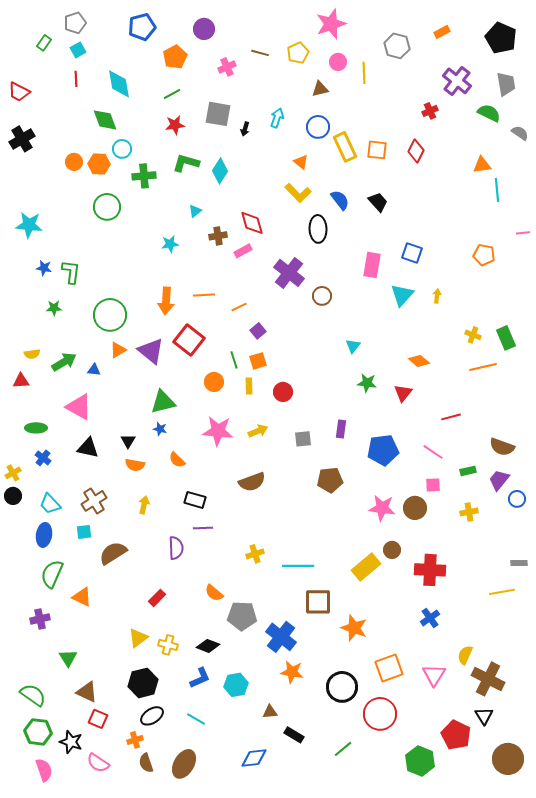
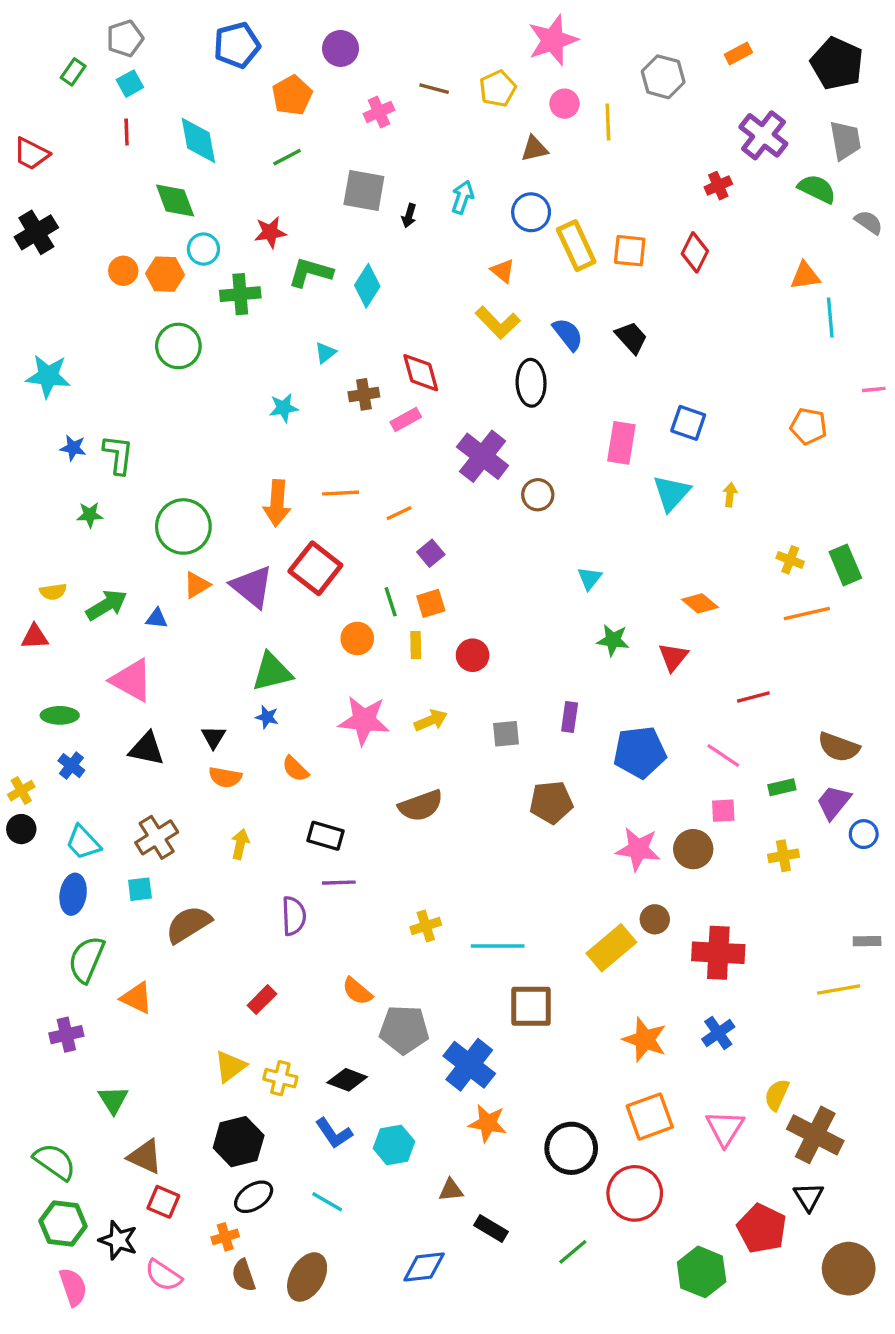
red star: (175, 125) -> (270, 232), moved
orange star: (354, 628) -> (645, 1040), moved
blue L-shape: (200, 678) -> (334, 1133), turned 80

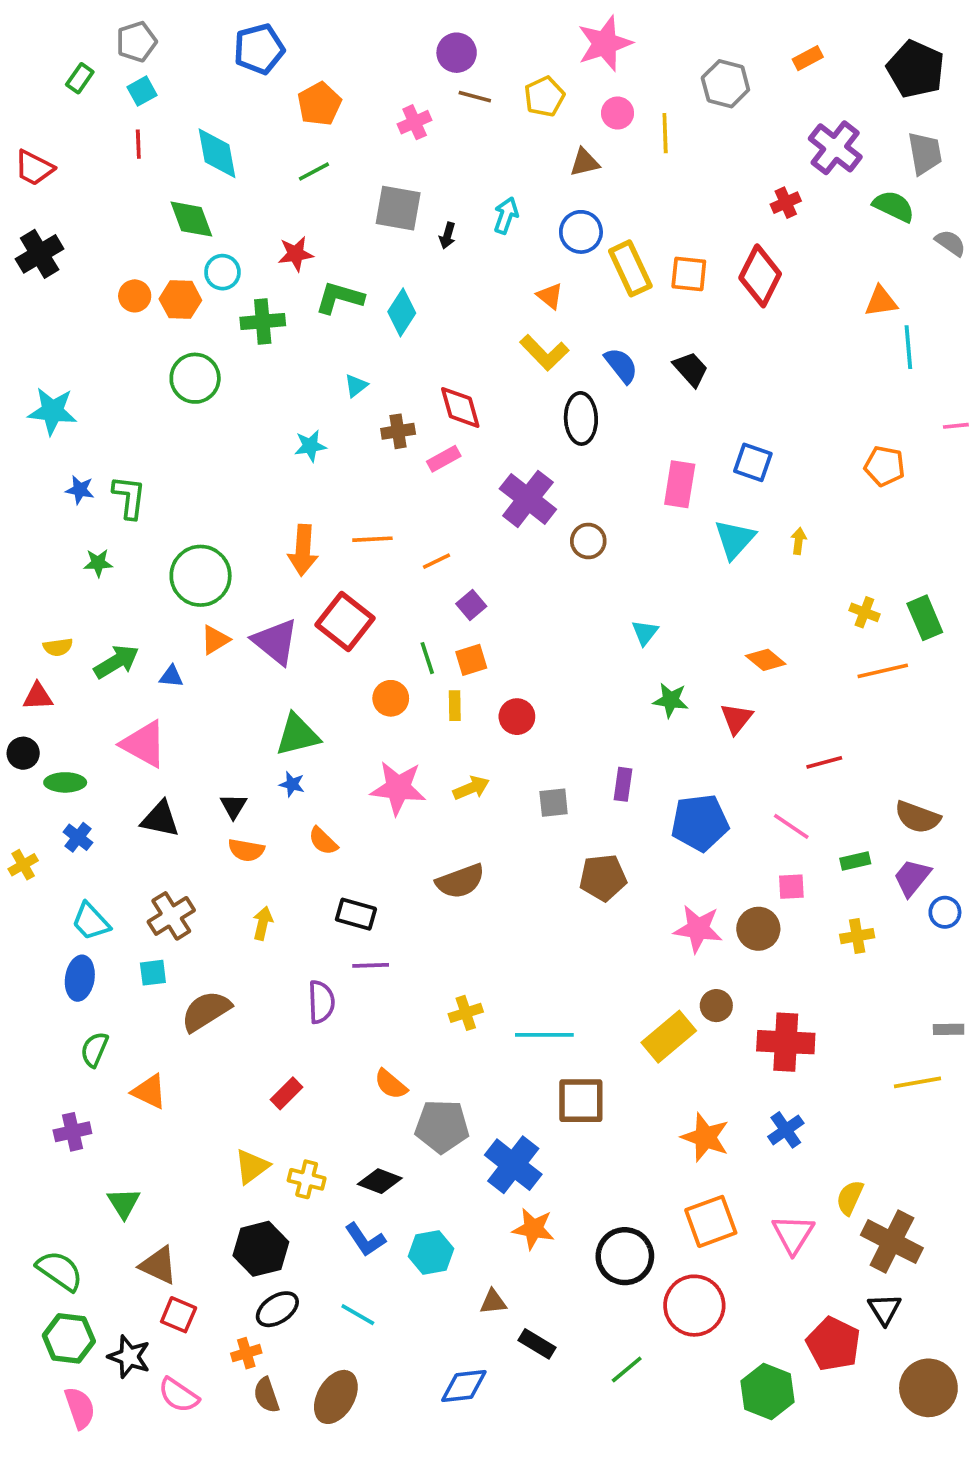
purple circle: (341, 48) -> (457, 53), moved
red diamond: (695, 252) -> (760, 276), size x1.4
black circle: (21, 829) -> (23, 753), moved
green semicircle: (86, 959) -> (94, 1049), size x0.7

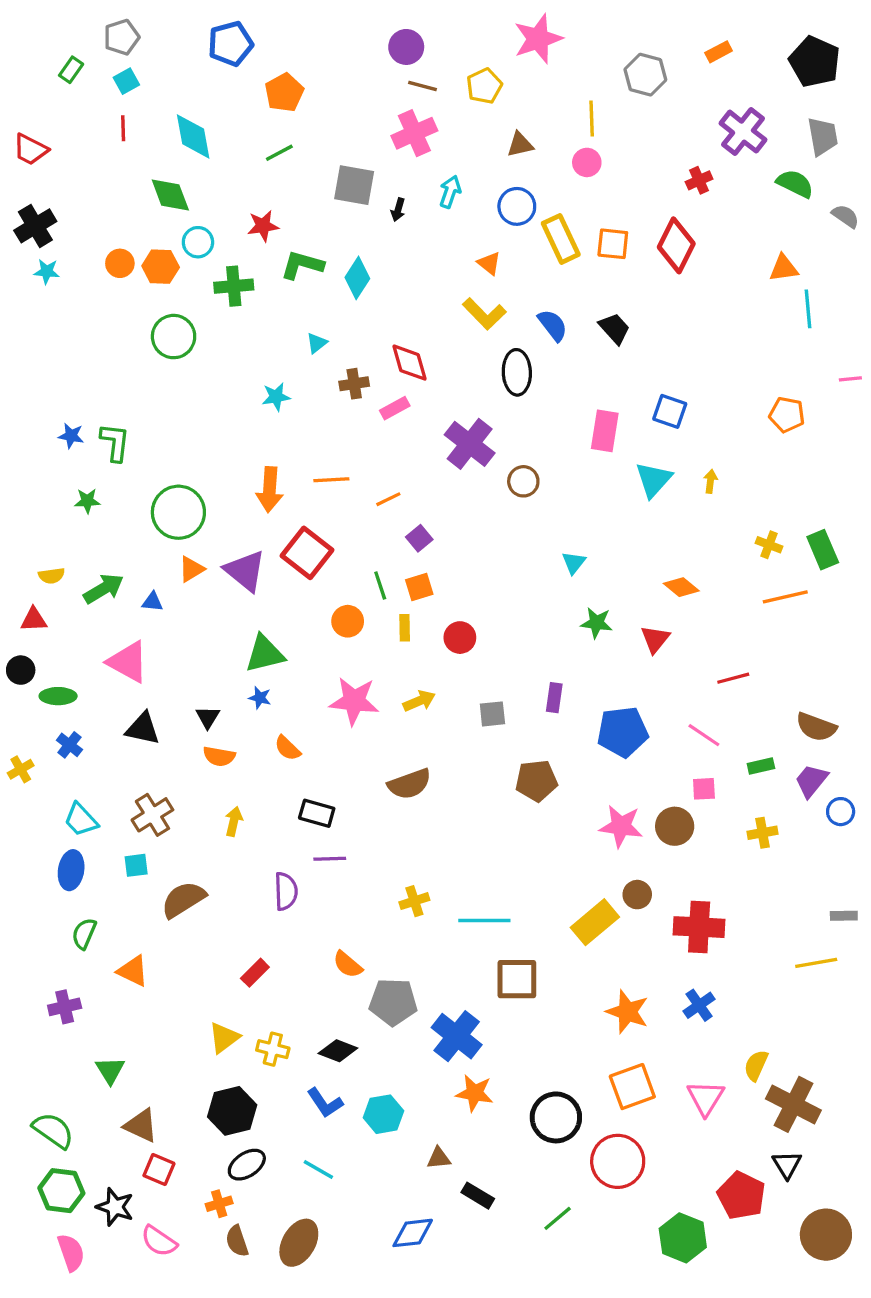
pink circle: (618, 113) -> (587, 162), moved
pink cross: (415, 122) -> (414, 133), moved, size x1.5
cyan star: (52, 411) -> (47, 271), moved, size x0.6

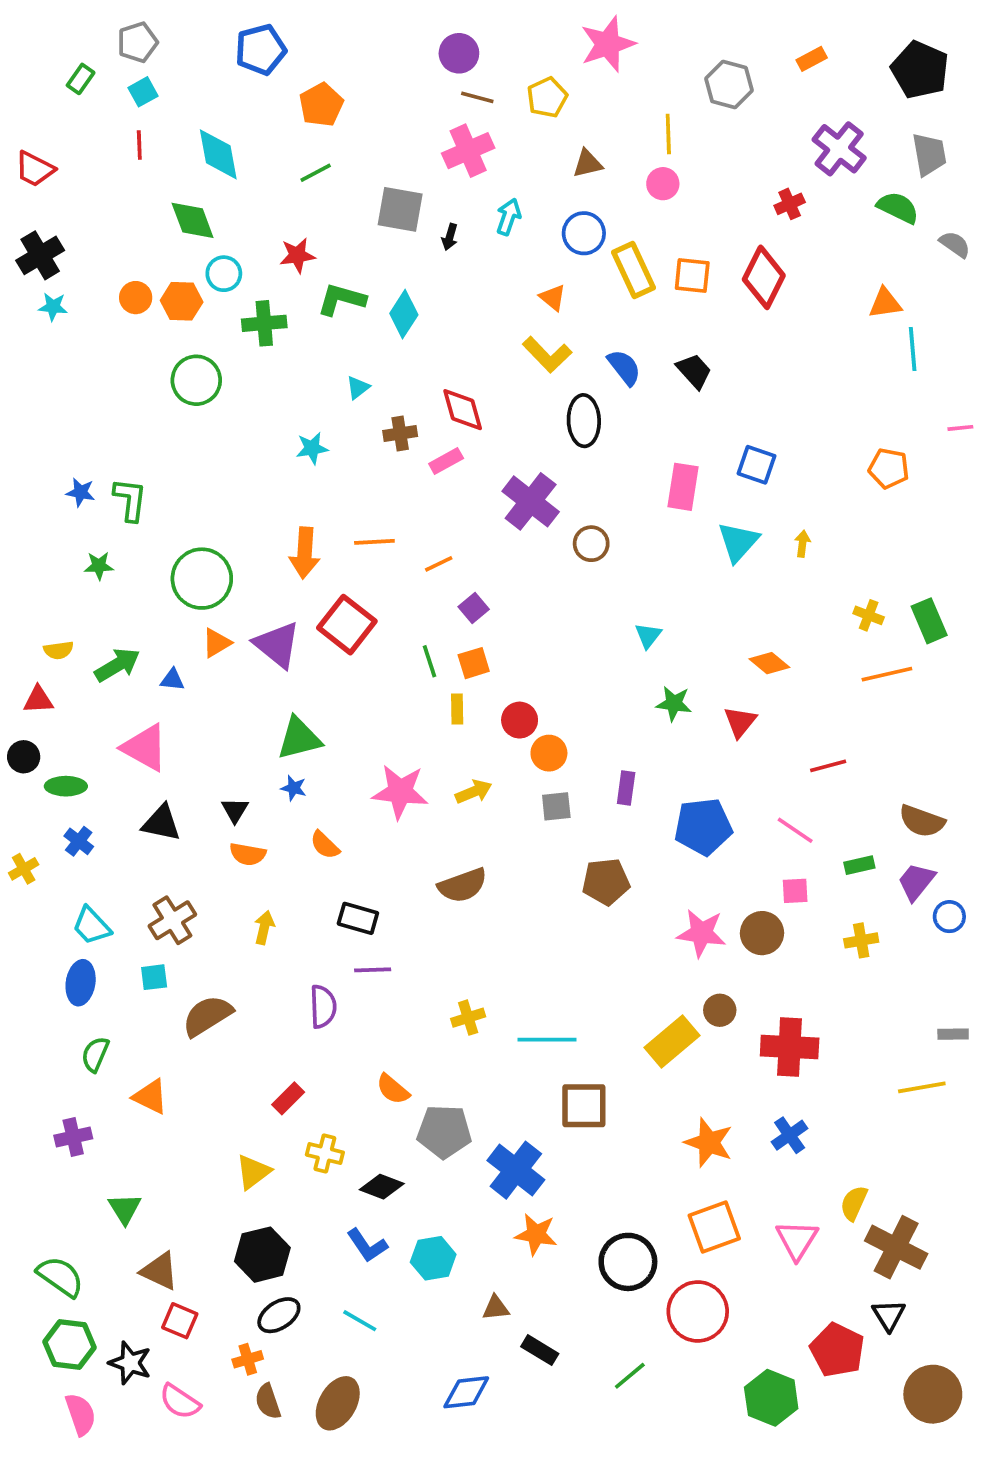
orange circle: (348, 621) -> (549, 753), moved
yellow cross: (273, 1049) -> (325, 1154), moved

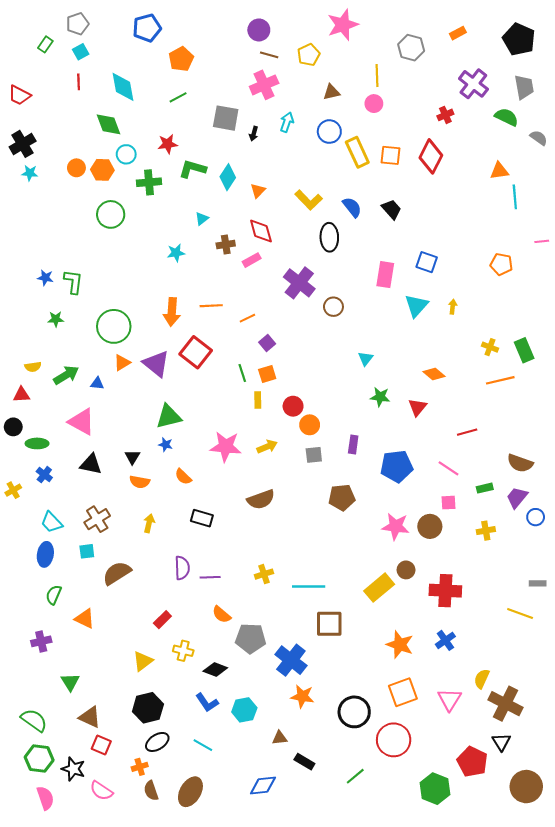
orange triangle: (553, 298) -> (258, 191), moved, turned 35
purple line: (373, 970) -> (210, 577), moved
yellow line: (922, 1087) -> (520, 613), turned 30

